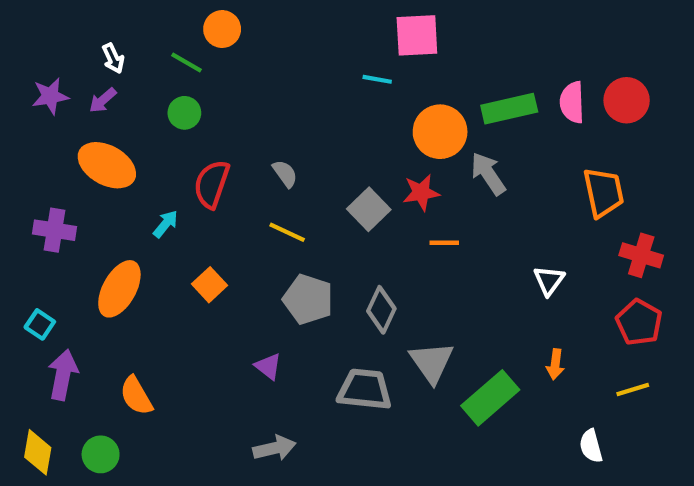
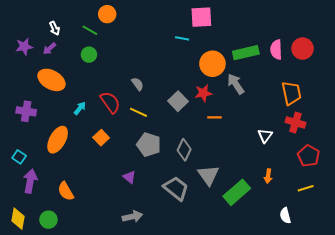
red semicircle: (212, 184) -> (110, 102), moved, turned 125
red cross: (641, 255) -> (295, 122), moved
gray trapezoid: (365, 389) -> (176, 188), turned 32

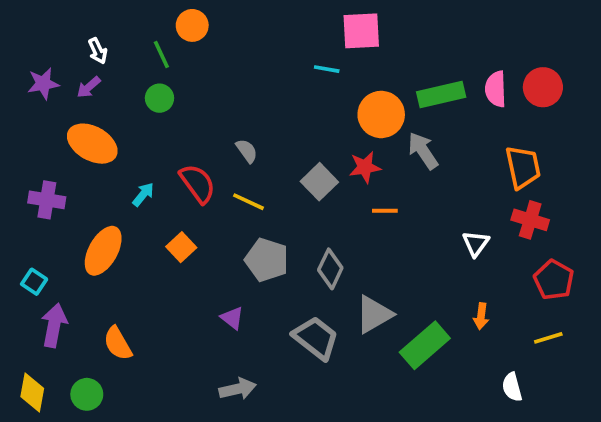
green line: (90, 30) -> (161, 55), turned 35
gray triangle: (208, 175) -> (374, 314), turned 35

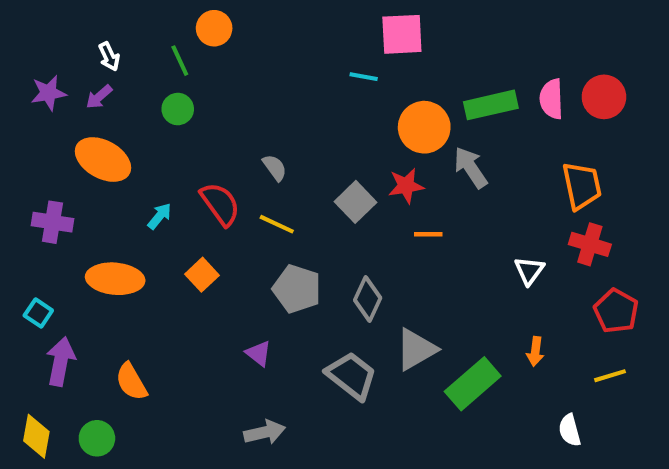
orange ellipse: (103, 251) -> (115, 279), turned 66

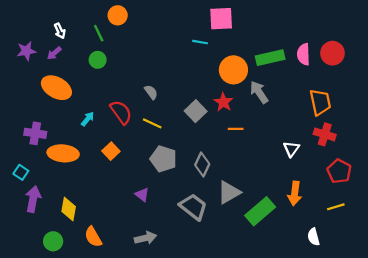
red star: (406, 186) -> (223, 102), turned -30
purple cross: (52, 222) -> (35, 133), moved
orange arrow: (535, 351) -> (295, 193), size x1.5
orange semicircle: (131, 382) -> (93, 237), moved
yellow diamond: (36, 436) -> (69, 209), moved

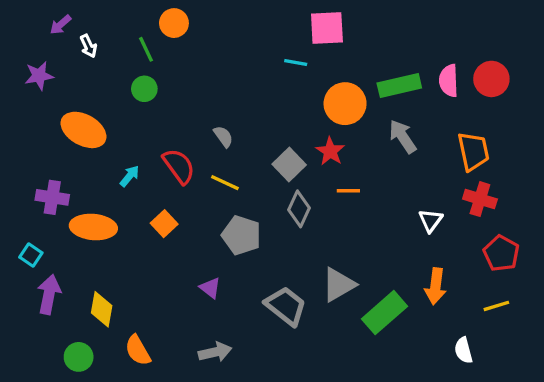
purple arrow: (54, 53) -> (60, 25), moved
gray arrow: (259, 92) -> (403, 137), moved
gray diamond: (202, 164) -> (299, 209), moved

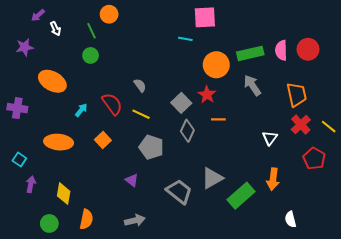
purple cross: (52, 197) -> (17, 108), moved
red cross: (480, 199) -> (301, 125), turned 30
purple arrow: (49, 294) -> (31, 184), size x0.7
yellow line: (496, 306) -> (329, 127), moved, turned 56
orange semicircle: (138, 350) -> (86, 219), turned -138

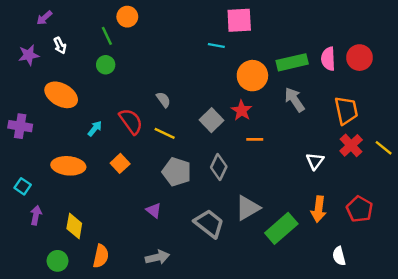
white arrow: (55, 29) -> (60, 46), moved
gray diamond: (187, 131) -> (219, 167), moved
red pentagon: (314, 159) -> (359, 209), moved

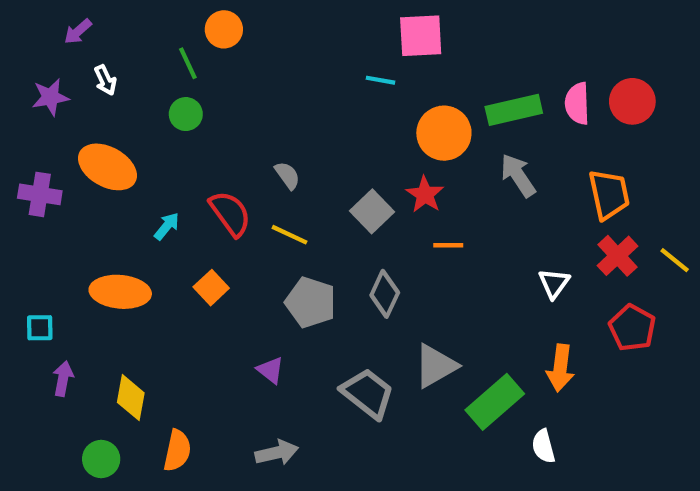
purple cross: (20, 126) -> (40, 194), moved
cyan square: (23, 186) -> (40, 328), turned -35
red pentagon: (359, 209) -> (632, 328), moved
white semicircle: (339, 256) -> (543, 446), moved

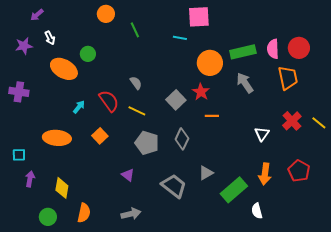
green line: (188, 63) -> (135, 30), moved
orange ellipse: (107, 167) -> (64, 69), moved
orange trapezoid: (609, 194) -> (288, 78), moved
red pentagon: (632, 328) -> (299, 171), moved
gray triangle: (435, 366) -> (206, 173), size x0.7

